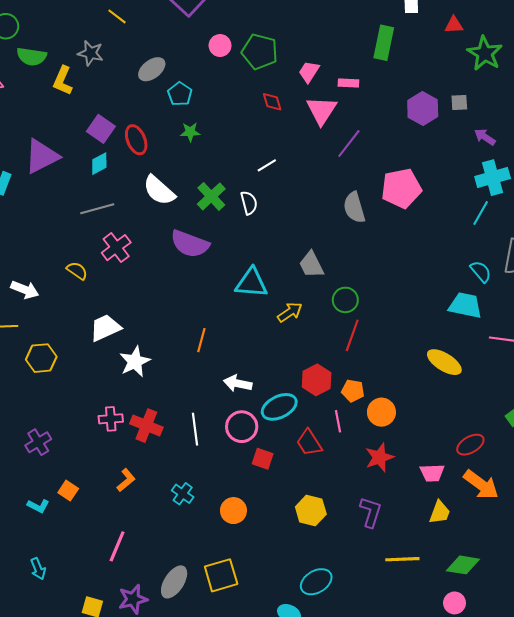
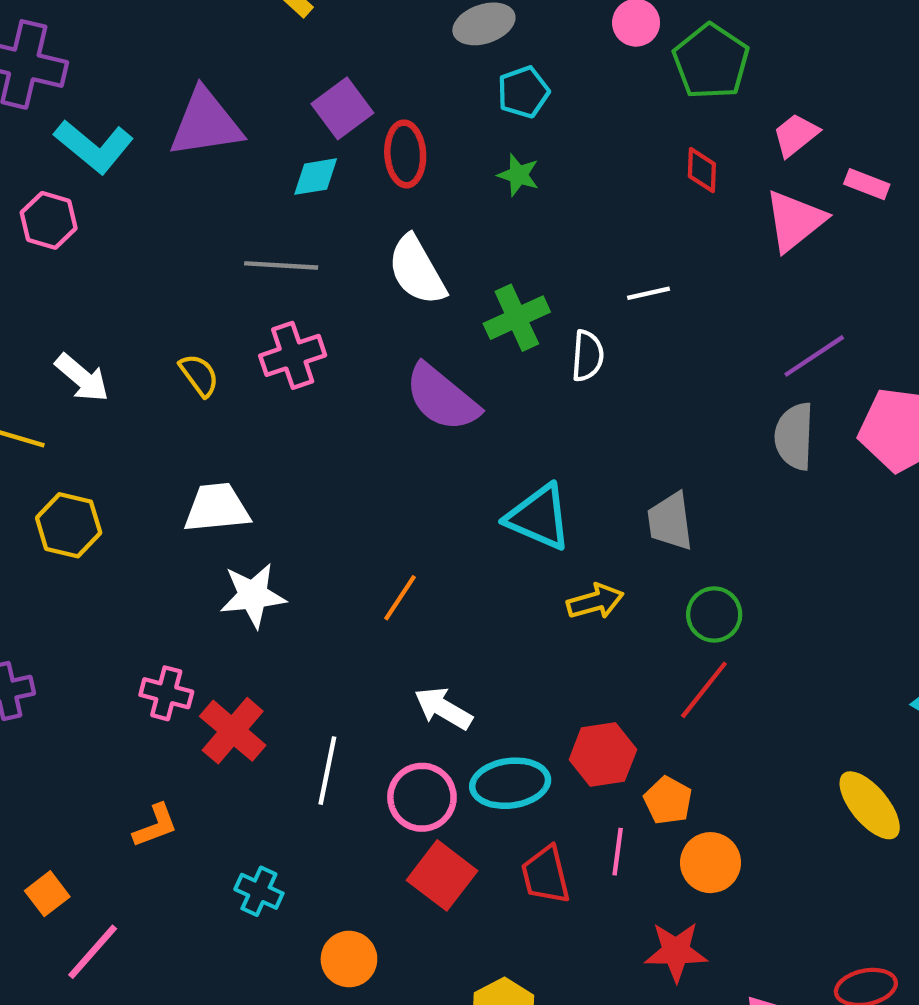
purple line: (349, 144) -> (814, 356), moved
red square: (263, 459) -> (442, 875), size x1.4
orange square: (68, 491) -> (47, 894), moved
cyan cross: (183, 494) -> (259, 891), turned -30

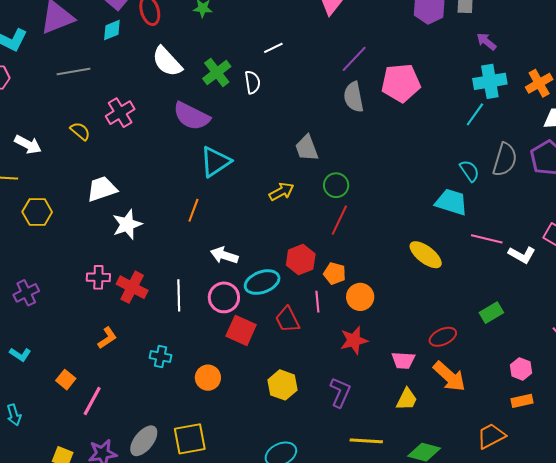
gray line: (281, 265) -> (73, 71), moved
cyan triangle: (539, 517) -> (215, 162), moved, turned -44

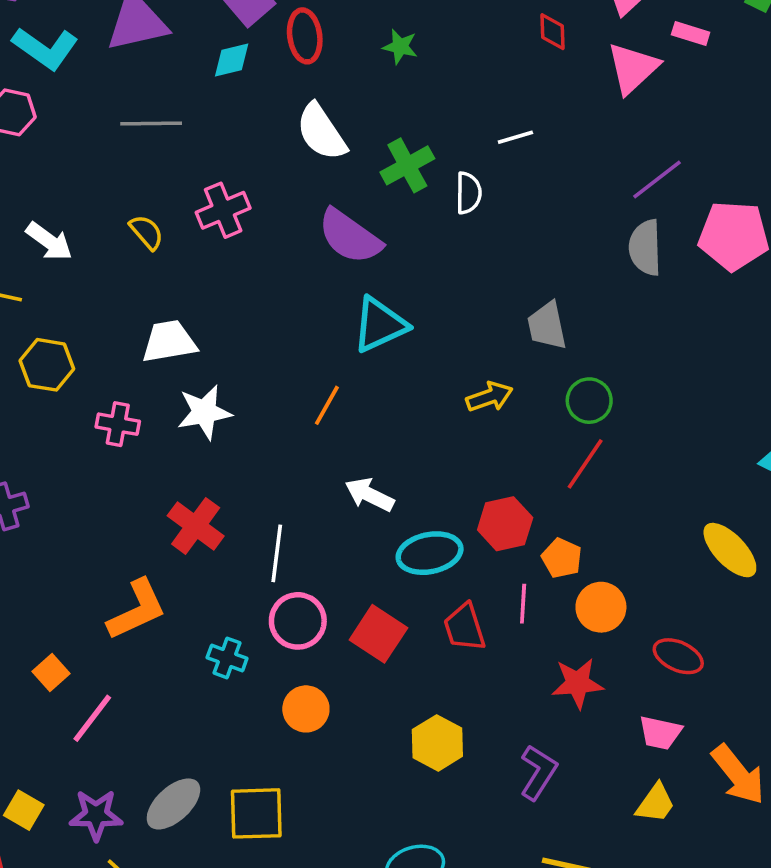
pink cross: (98, 277) -> (118, 424), moved
pink circle: (224, 297) -> (298, 621), moved
red ellipse: (443, 337) -> (678, 656), moved, turned 40
orange L-shape: (107, 338) -> (137, 610), size x1.6

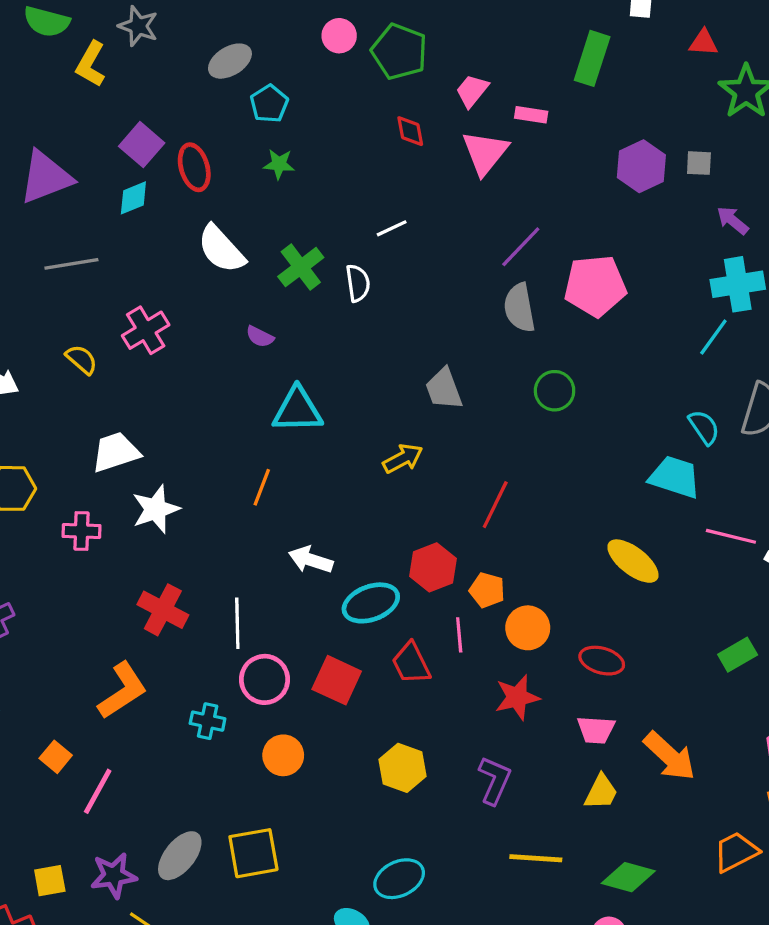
purple semicircle: (350, 236) -> (260, 337), size x0.5
cyan triangle: (380, 325) -> (298, 410), turned 32
green circle: (589, 401) -> (555, 391), moved
yellow square: (24, 810) -> (50, 881), turned -32

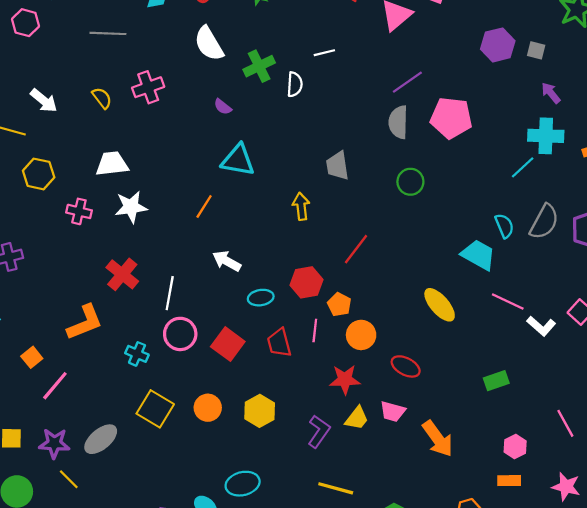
yellow arrow: (403, 459) -> (301, 206), turned -80
cyan ellipse: (371, 603) -> (261, 298), size x0.7
orange circle: (283, 755) -> (208, 408), moved
yellow trapezoid: (601, 792) -> (357, 418), moved
yellow square: (253, 853) -> (155, 409), moved, turned 30

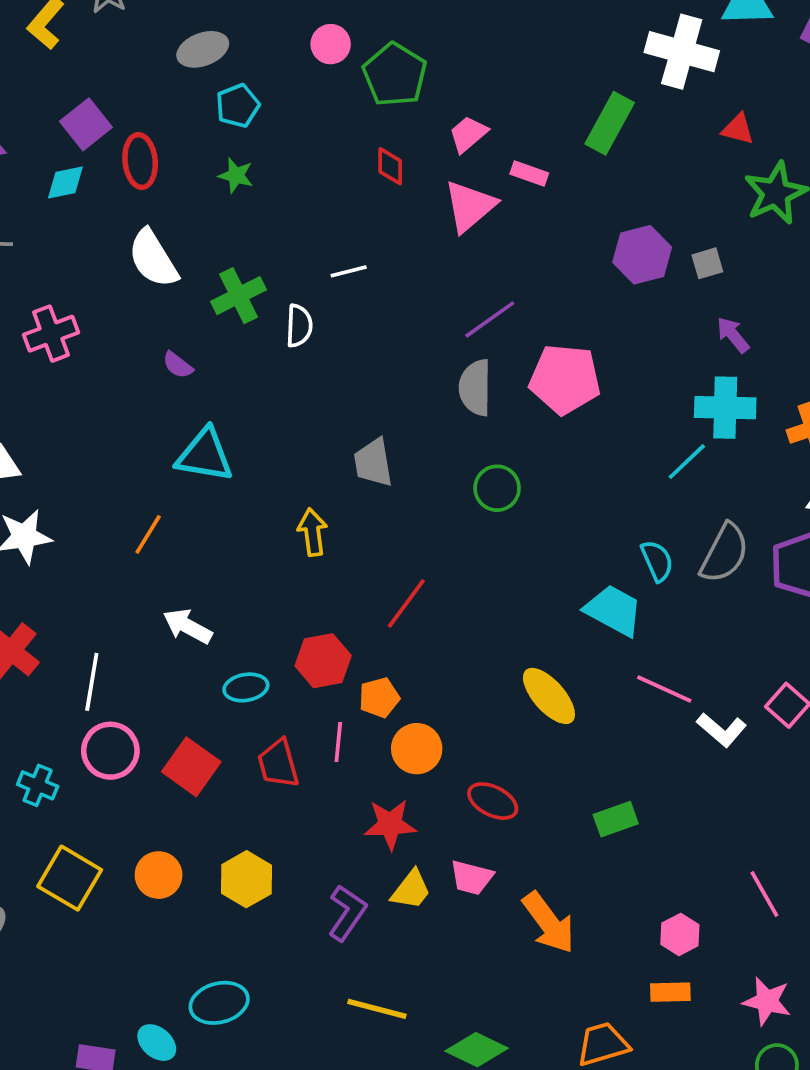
gray square: (536, 50) -> (707, 263), turned -30
orange pentagon: (339, 305) -> (379, 698), turned 30
green rectangle: (496, 381) -> (616, 819), moved

